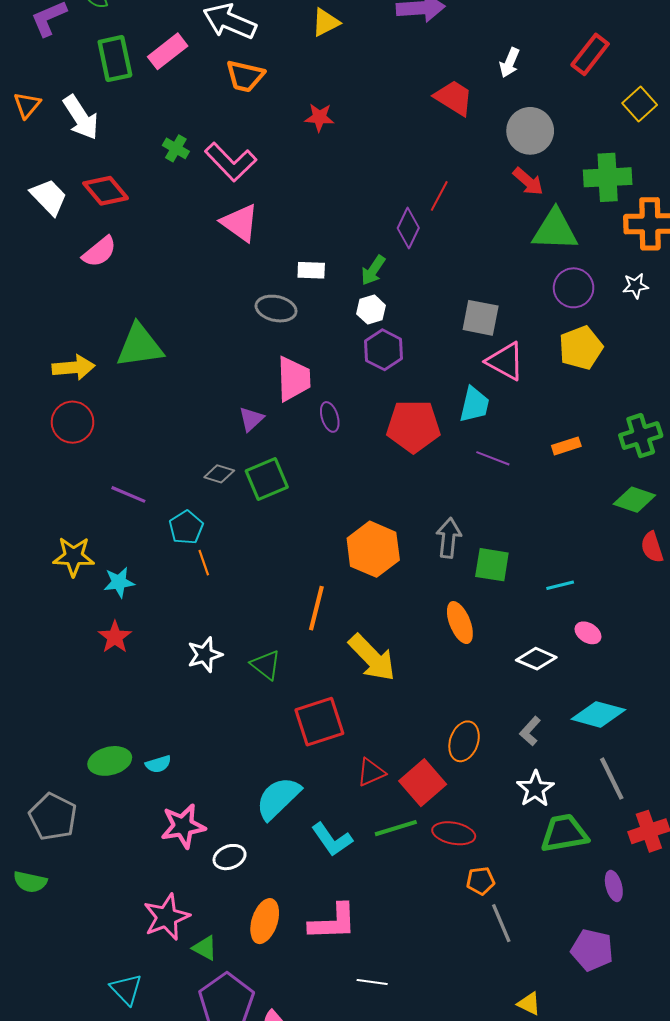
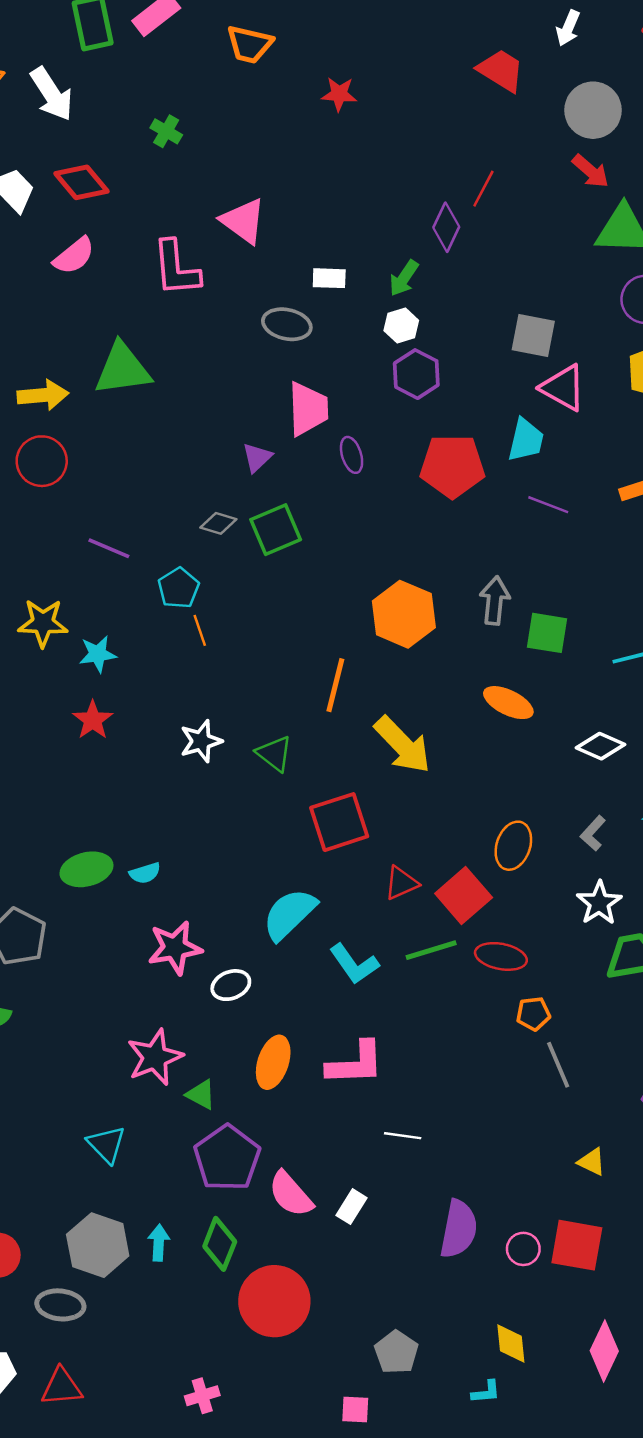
pink L-shape: (231, 162) -> (176, 268), moved, turned 39
orange ellipse: (460, 623) -> (508, 703), turned -42

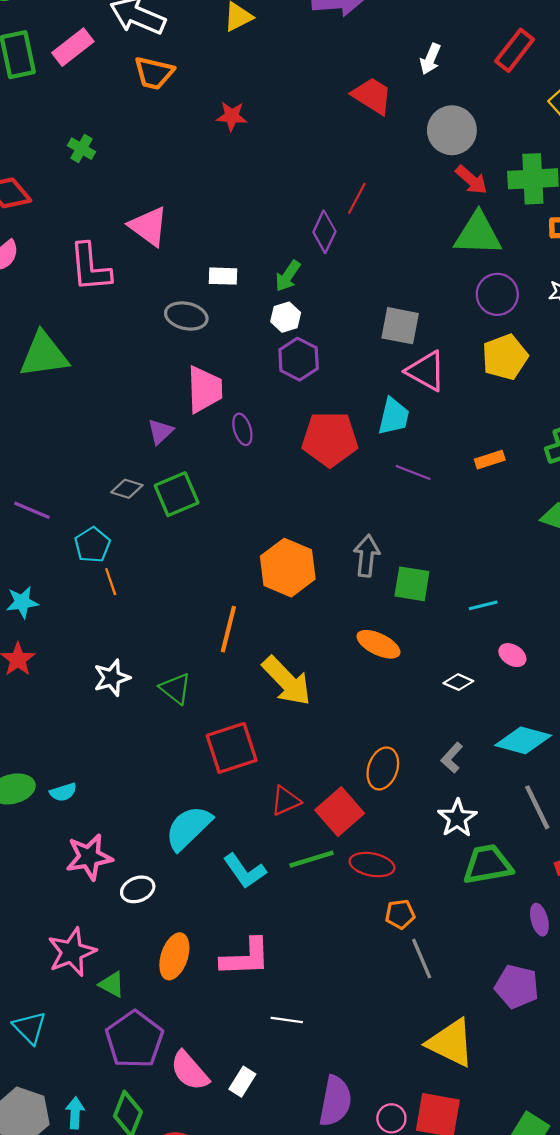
red arrow: (591, 171) -> (471, 180), moved
white diamond: (600, 746) -> (458, 682), size x0.7
yellow triangle: (592, 1162) -> (451, 1043), size x2.0

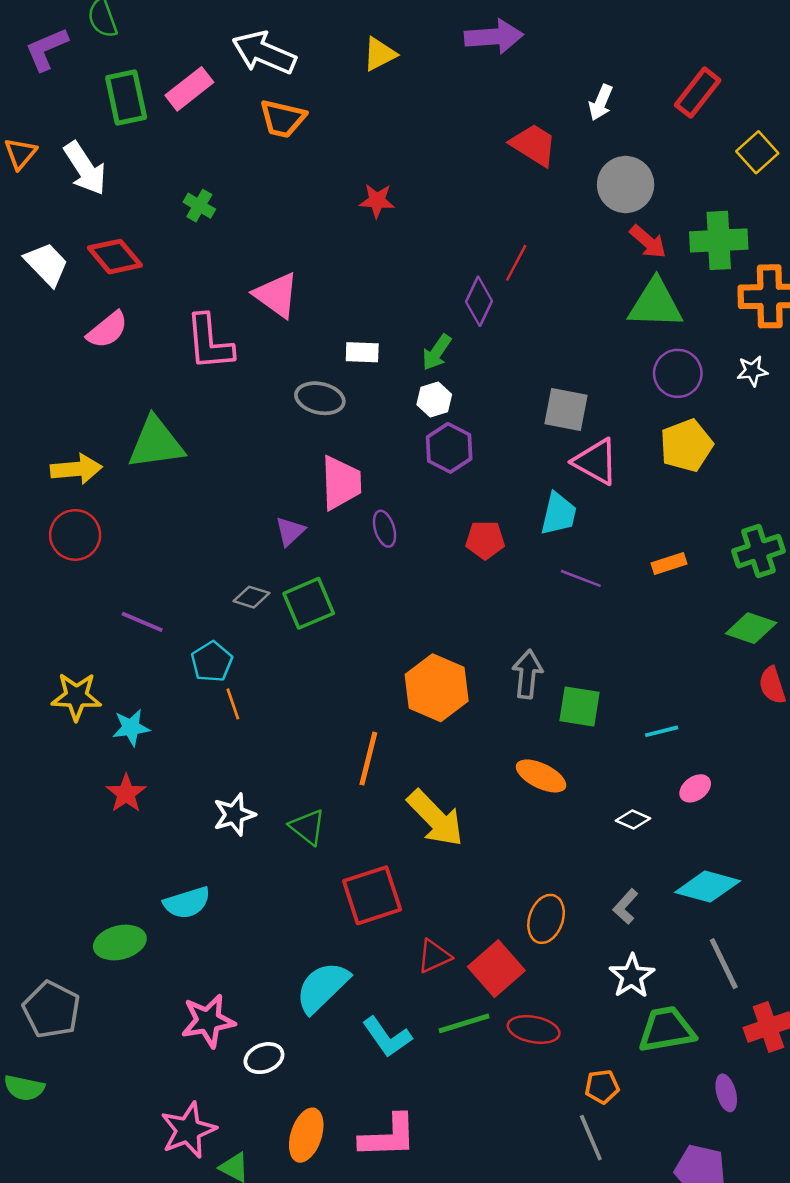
red star: (232, 116) -> (377, 201), moved
red pentagon: (330, 439) -> (485, 540), size x0.6
pink ellipse: (512, 655) -> (695, 788), turned -68
cyan semicircle: (63, 792) -> (187, 903), moved, size x1.5
orange pentagon: (400, 914) -> (602, 1087), moved

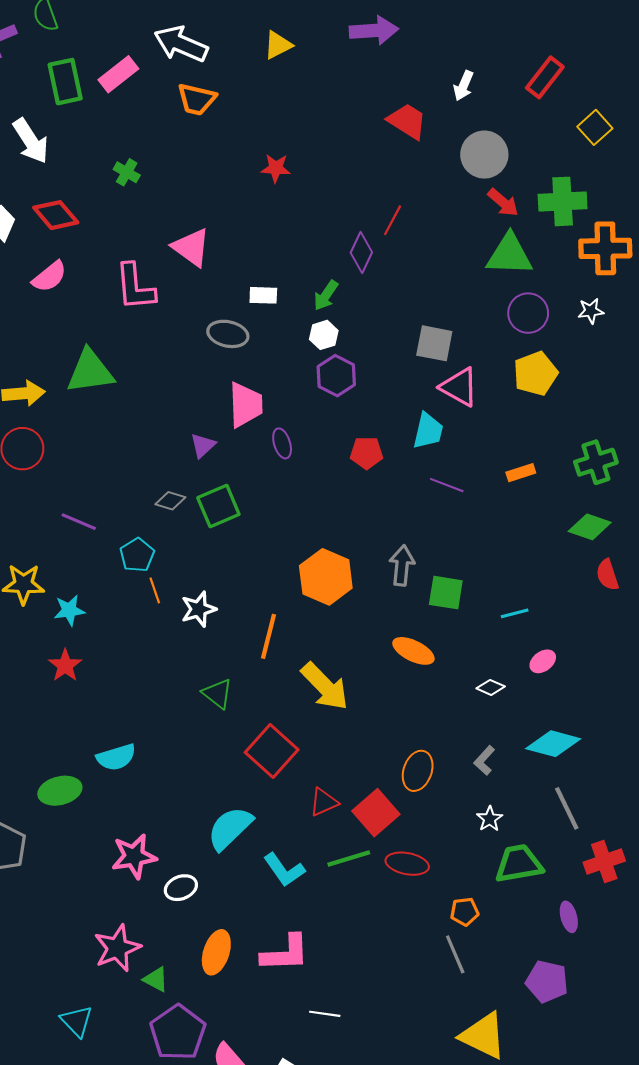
white star: (234, 815) -> (199, 609), moved
red square: (372, 895) -> (272, 751), turned -30
white star: (632, 976) -> (490, 819), size x0.7

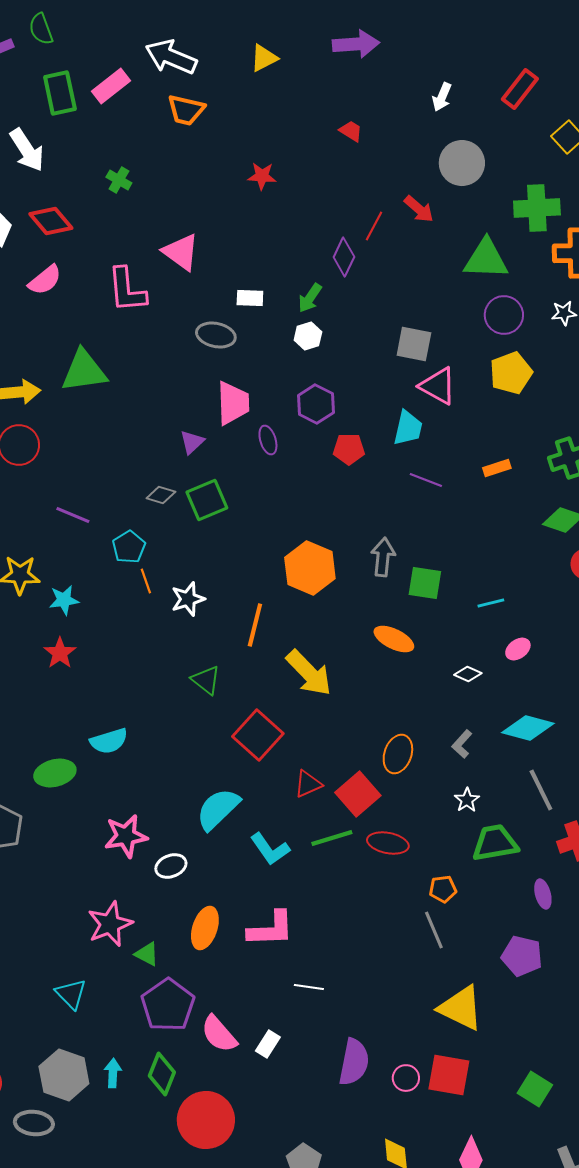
red trapezoid: (407, 121) -> (351, 131), moved, size x0.6
red arrow: (503, 203) -> (419, 209), moved
purple hexagon: (336, 376) -> (316, 404), moved

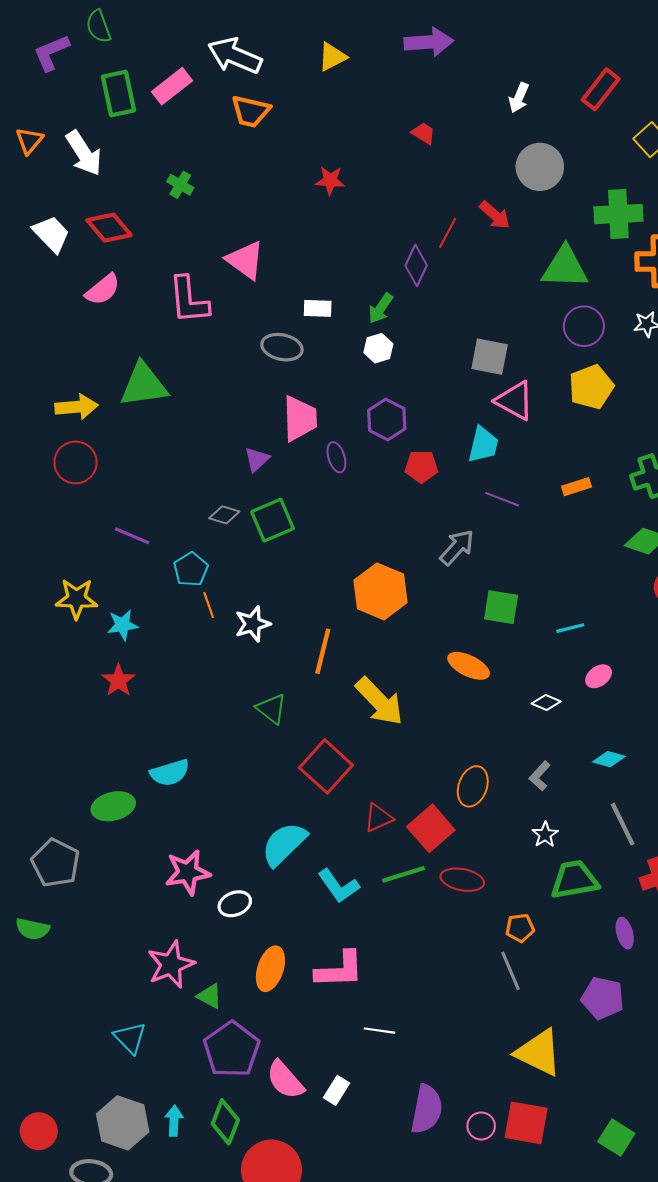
gray arrow: (383, 557) -> (457, 547), moved, turned 36
cyan diamond: (528, 728) -> (609, 759), size x0.6

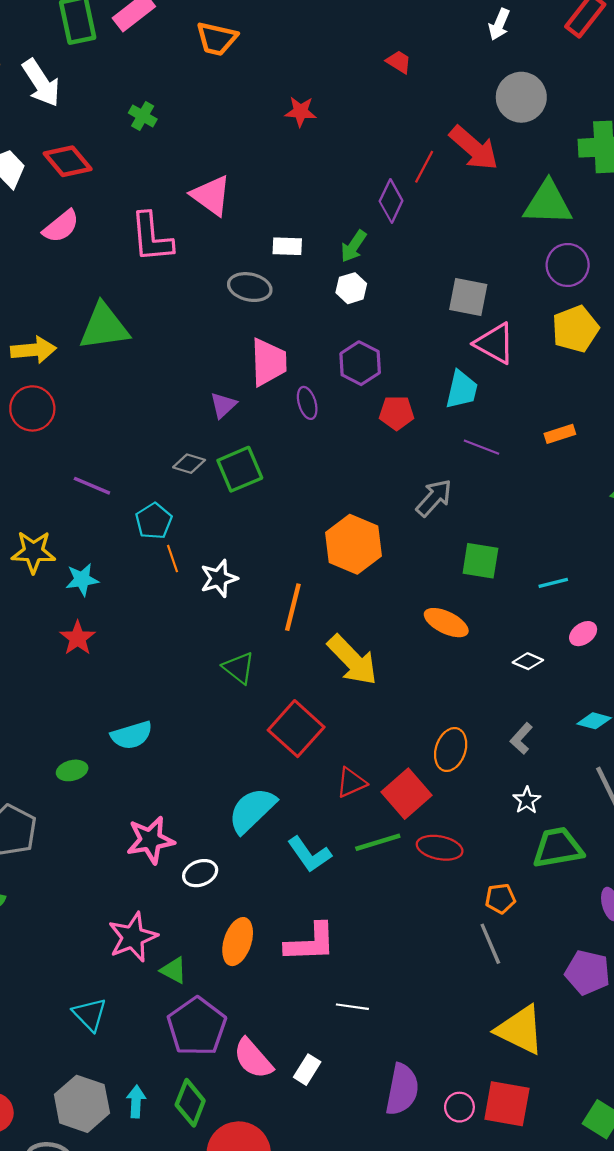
red arrow: (495, 215) -> (474, 148), size x1.5
green ellipse: (113, 806) -> (72, 770), size x0.7

